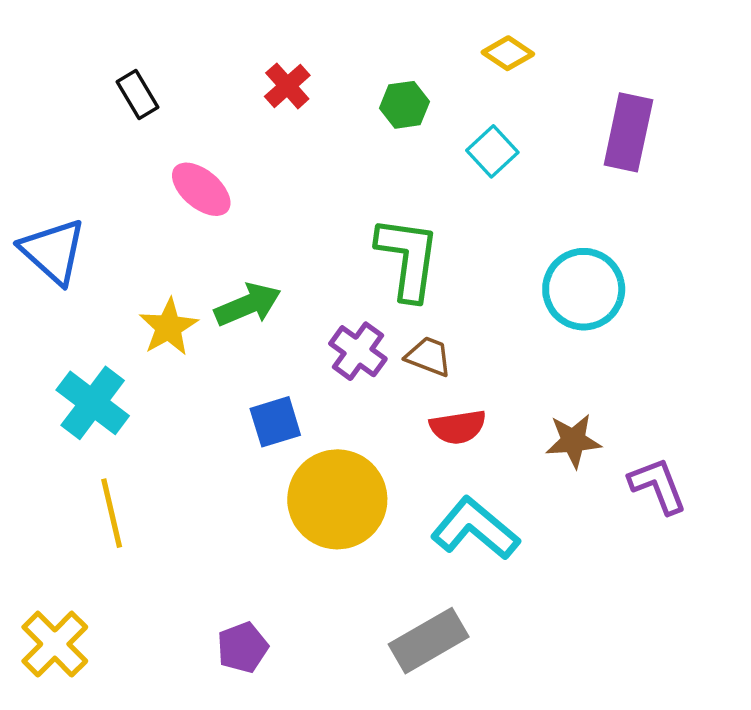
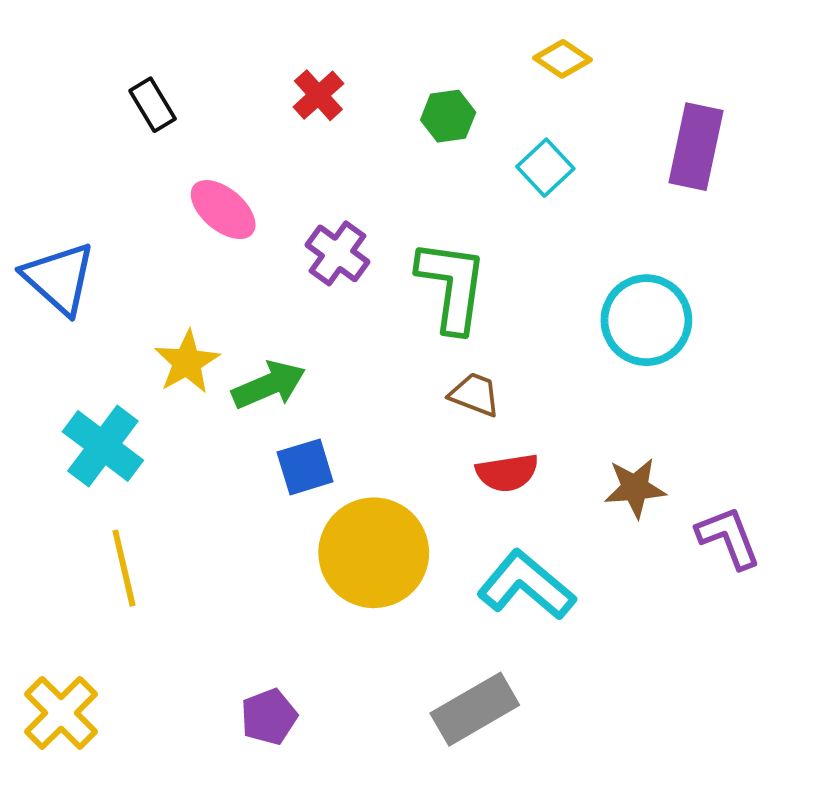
green arrow: (248, 305) -> (269, 385), moved
purple cross: (358, 351) -> (337, 253), moved

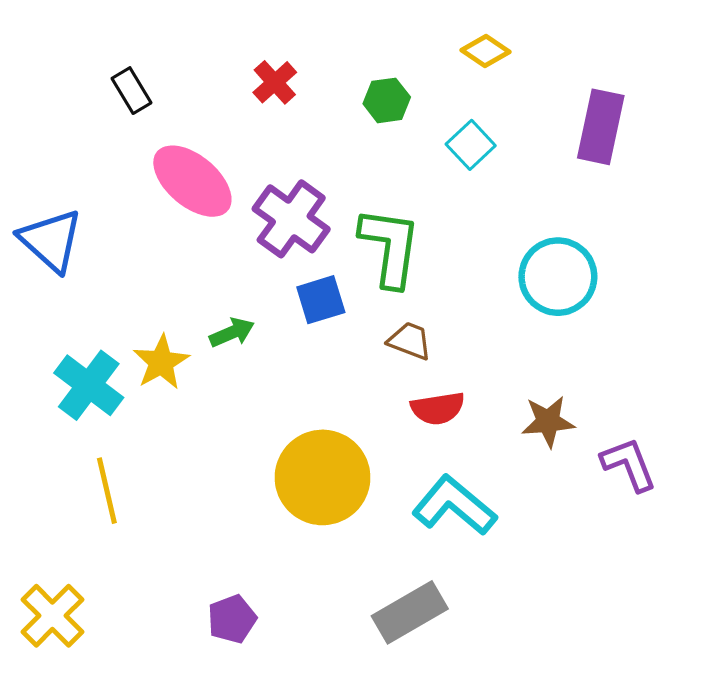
pink ellipse: (223, 210) -> (192, 181), size x1.4
purple cross: (337, 253) -> (291, 219), size x1.4
yellow star: (187, 362) -> (161, 362), moved
green arrow: (269, 385) -> (232, 333), size x0.7
blue square: (305, 467) -> (321, 300), moved

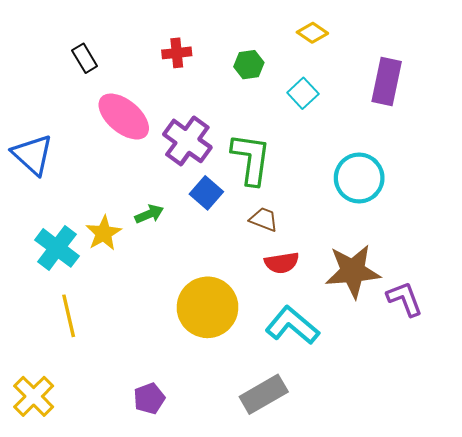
red cross: (275, 82) -> (177, 53), turned 36
blue square: (321, 300) -> (206, 193), turned -32
brown star: (548, 421) -> (353, 271), size x1.6

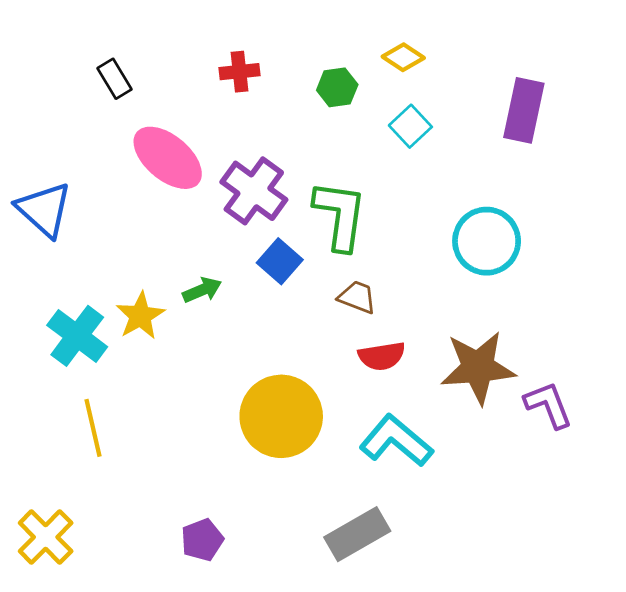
yellow diamond: (312, 33) -> (403, 57), moved

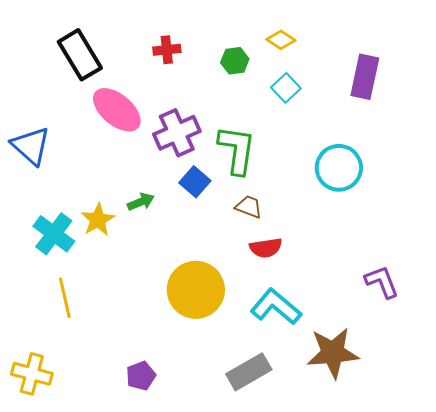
black rectangle: (115, 79) -> (80, 55), size x1.8
purple cross: (254, 191) -> (177, 133), turned 30
brown star: (478, 368) -> (333, 353), moved
yellow cross: (46, 537) -> (32, 374), turned -30

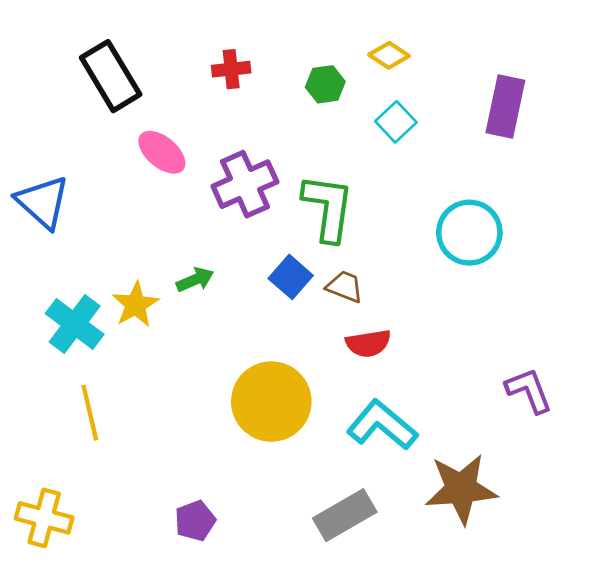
pink ellipse: (117, 110) -> (162, 152), size x0.7
blue square: (195, 182) -> (291, 277), moved

